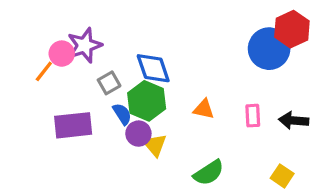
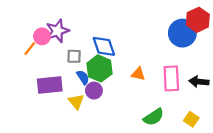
gray square: (109, 83) -> (74, 56), turned 32
pink rectangle: (253, 116) -> (171, 78), size x1.6
yellow triangle: (155, 145) -> (76, 102), moved
green semicircle: (209, 173) -> (154, 117), moved

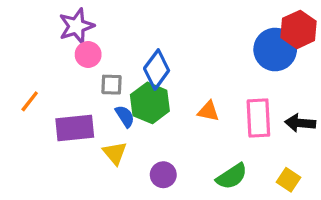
purple star: (57, 31) -> (76, 26), moved
pink circle: (42, 36) -> (88, 55), moved
blue diamond: (104, 46) -> (157, 70), turned 55
orange line: (30, 49) -> (30, 101), moved
purple circle: (94, 91) -> (163, 175), moved

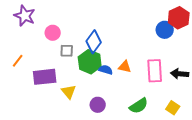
purple star: (76, 26) -> (25, 16), moved, turned -30
blue circle: (275, 50) -> (165, 30), size x0.7
blue semicircle: (125, 116) -> (106, 70), moved, turned -40

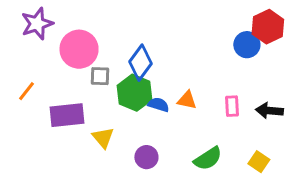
purple star: (25, 16) -> (37, 24), turned 30
pink circle: (53, 33) -> (79, 49), size x1.6
pink rectangle: (155, 71) -> (232, 106), size x0.6

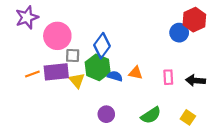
orange line: (27, 91) -> (32, 74), moved, turned 32
purple rectangle: (67, 115) -> (56, 72), moved
yellow triangle: (103, 138) -> (77, 80), moved

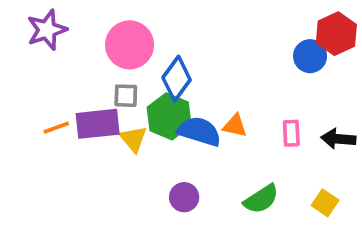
pink circle: (57, 36) -> (130, 45), moved
blue semicircle: (115, 76) -> (199, 131), size x1.6

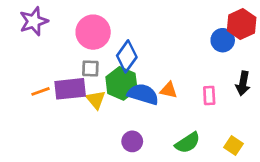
black arrow: (338, 139) -> (243, 83), moved, turned -85

